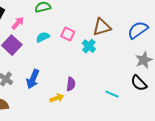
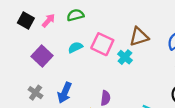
pink arrow: (18, 23) -> (48, 20), moved
pink square: (68, 34) -> (102, 44), size x1.5

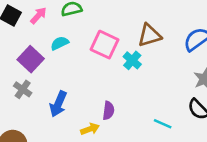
cyan semicircle: (75, 47) -> (60, 43), moved
gray cross: (36, 93) -> (23, 89), moved

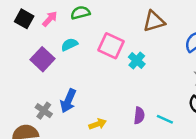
brown triangle: (149, 35) -> (154, 21), moved
gray cross: (23, 89) -> (44, 111), moved
purple semicircle: (108, 111) -> (139, 116), moved

